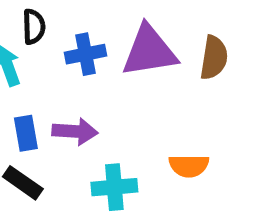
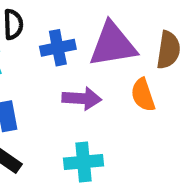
purple arrow: (75, 131) -> (82, 98), moved
orange semicircle: (189, 166) -> (143, 95), moved, turned 72

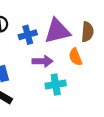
cyan cross: (84, 162) -> (56, 85), moved

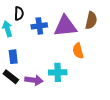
brown semicircle: (87, 32) -> (91, 20), moved
purple arrow: (43, 61) -> (34, 80), moved

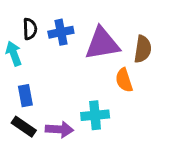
brown semicircle: (91, 20) -> (143, 49), moved
blue cross: (39, 26) -> (61, 32), moved

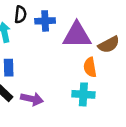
brown semicircle: (143, 49) -> (109, 45), turned 45
cyan cross: (95, 115) -> (83, 94), moved

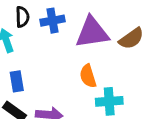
orange semicircle: (90, 67) -> (88, 76), moved

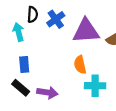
blue cross: (52, 21) -> (56, 19), turned -30

